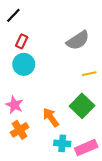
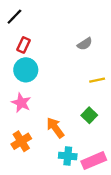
gray semicircle: (78, 40) -> (85, 44), size x0.6
pink star: (14, 105) -> (21, 103), moved
green square: (82, 106) -> (89, 115), size x0.6

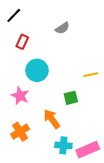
gray semicircle: (85, 44) -> (62, 28), moved
cyan circle: (26, 70) -> (37, 70), moved
green square: (89, 115) -> (71, 98), moved, turned 32

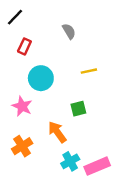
gray semicircle: (62, 28) -> (69, 31), turned -88
yellow line: (91, 75) -> (89, 71), moved
cyan cross: (63, 145) -> (70, 161), turned -35

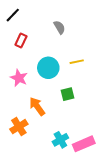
cyan circle: (41, 78) -> (48, 68), moved
pink star: (22, 106) -> (19, 78), moved
orange arrow: (57, 132) -> (37, 106), moved

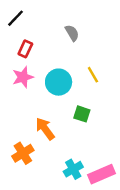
yellow line: (77, 62) -> (93, 75), turned 72
pink star: (19, 78) -> (23, 77), moved, turned 30
green square: (68, 94) -> (82, 114), turned 32

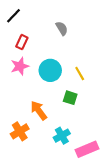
yellow line: (93, 75) -> (80, 74), moved
cyan cross: (73, 169) -> (62, 136), moved

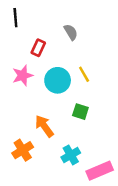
black line: (13, 16) -> (15, 18), turned -49
red rectangle: (22, 42) -> (38, 48), moved
yellow line: (80, 74) -> (84, 74), moved

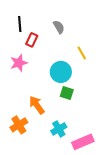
black line: (15, 18) -> (20, 24), moved
yellow line: (84, 74) -> (82, 53), moved
cyan circle: (58, 80) -> (61, 72), moved

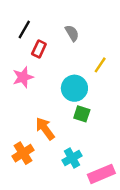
black line: (20, 24) -> (24, 29), turned 35
yellow line: (82, 53) -> (100, 65), turned 64

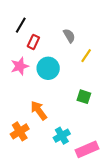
gray semicircle: (72, 33) -> (69, 36), moved
cyan circle: (74, 88) -> (48, 68), moved
green square: (82, 114) -> (84, 97), moved

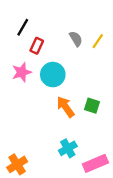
yellow line: (86, 56) -> (98, 41), moved
orange arrow: (39, 110) -> (65, 107), moved
orange cross: (20, 131) -> (17, 164), moved

